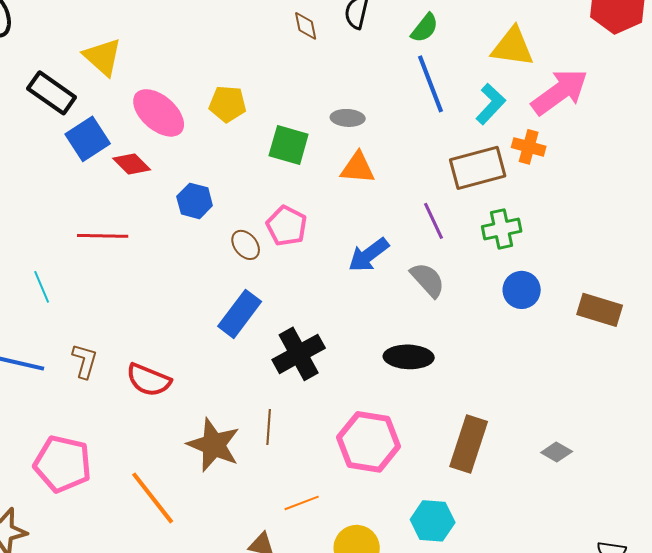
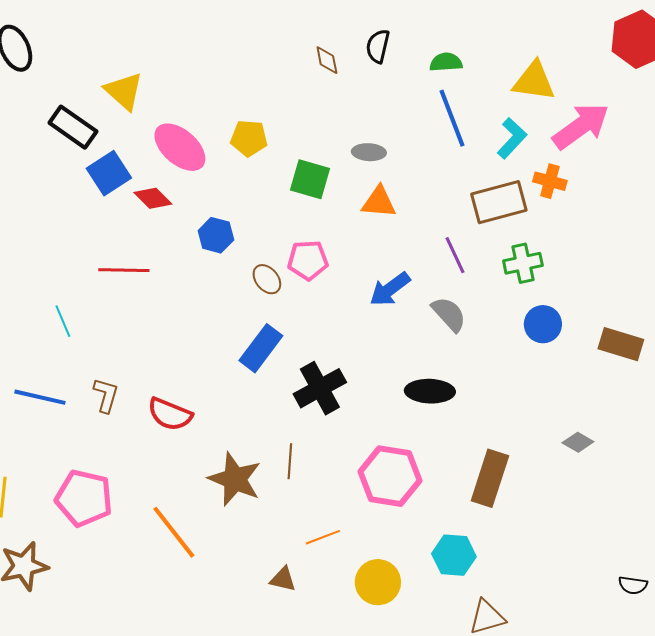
green semicircle: (425, 28) -> (446, 62), turned -132
pink pentagon: (287, 226) -> (308, 260), turned -30
gray diamond: (557, 452) -> (578, 442), moved

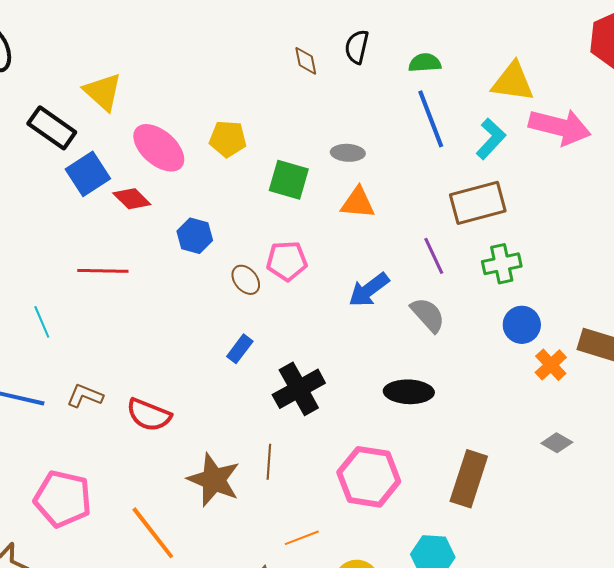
pink arrow: (581, 126) -> (560, 127), turned 50
orange cross: (550, 181) -> (551, 365), moved, turned 32
blue rectangle: (261, 348) -> (240, 349), size x0.6
brown L-shape: (106, 395) -> (85, 396), turned -84

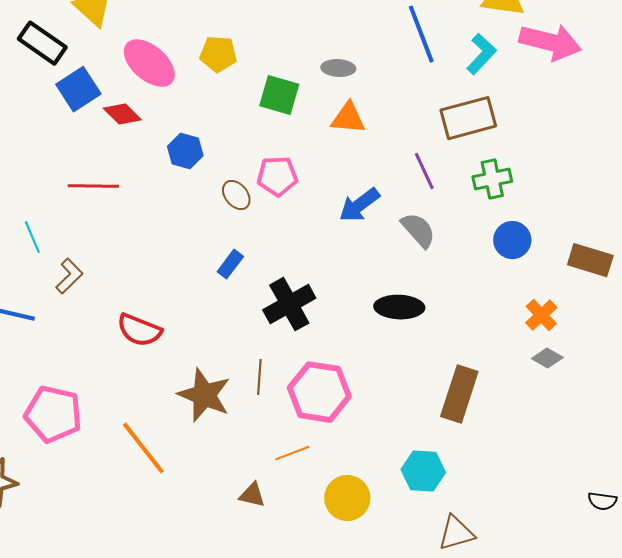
orange cross: (551, 365) -> (541, 315), moved
brown L-shape: (85, 396) -> (69, 276), moved, turned 114
pink hexagon: (369, 477) -> (319, 392), moved

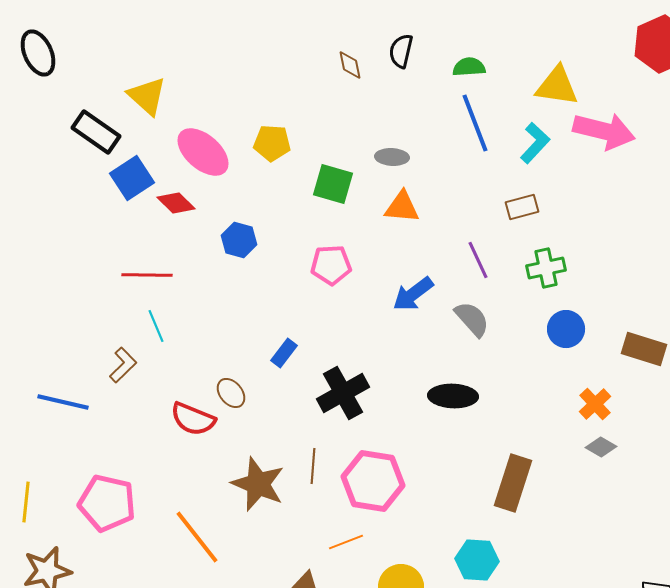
brown rectangle: (468, 118) -> (522, 207), size x0.6
brown ellipse: (236, 195) -> (231, 393), moved
cyan line: (32, 237) -> (156, 326), moved

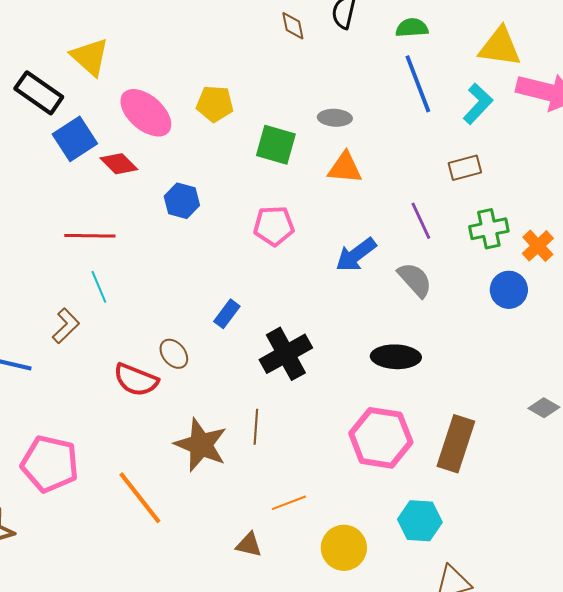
orange cross: (595, 404) -> (538, 246), moved
pink hexagon: (373, 481) -> (381, 438), moved

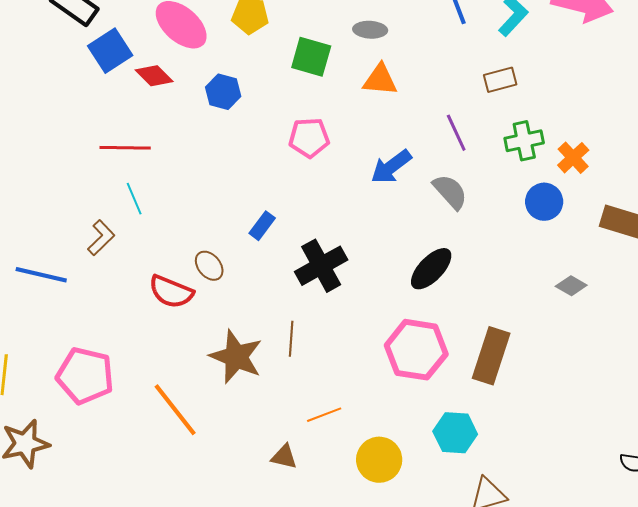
blue hexagon: (182, 201) -> (223, 92), moved
black ellipse: (396, 357) -> (431, 269), turned -48
gray diamond: (544, 408) -> (571, 286), moved

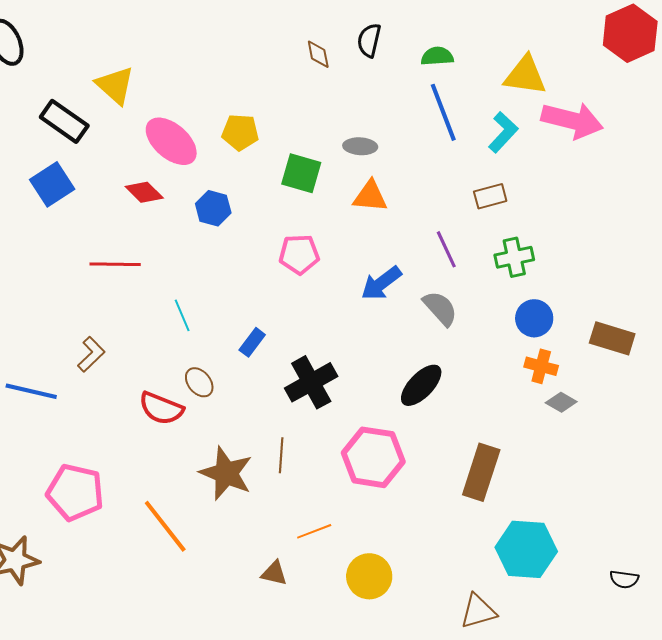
blue square: (110, 51) -> (52, 184), moved
orange cross: (573, 158) -> (541, 366), moved, turned -32
cyan line: (134, 199) -> (182, 315), moved
pink hexagon: (416, 350) -> (373, 457), moved
cyan hexagon: (455, 433) -> (526, 549), moved, size x1.4

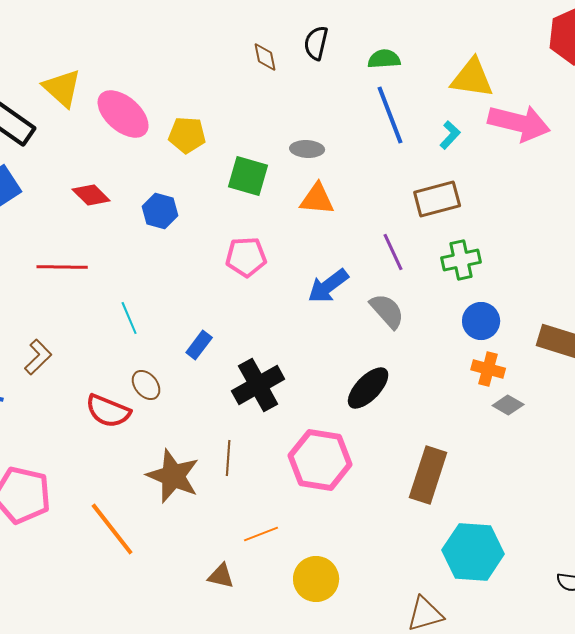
cyan L-shape: (503, 132) -> (450, 135), size x0.7
pink ellipse: (171, 141) -> (123, 114), moved
brown rectangle: (490, 196) -> (437, 199), size x1.4

